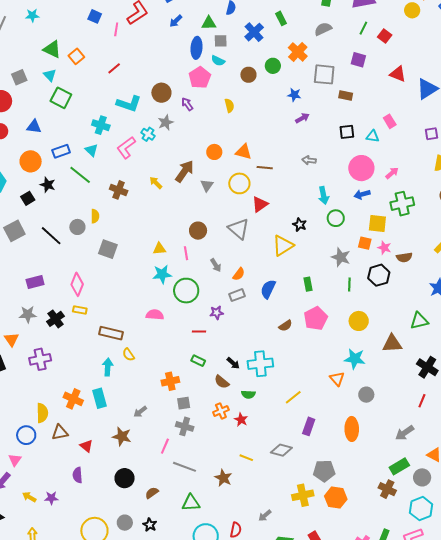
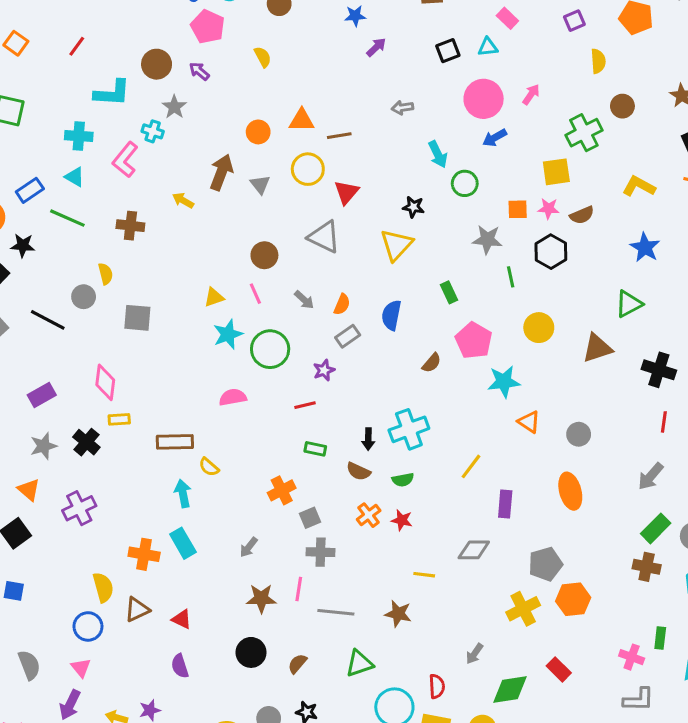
green cross: (402, 204) -> (584, 133), moved
yellow square: (377, 224) -> (556, 172), moved
cyan star: (355, 359) -> (504, 382), moved
black arrow: (233, 363) -> (368, 439), turned 64
brown star: (122, 436) -> (261, 598), moved

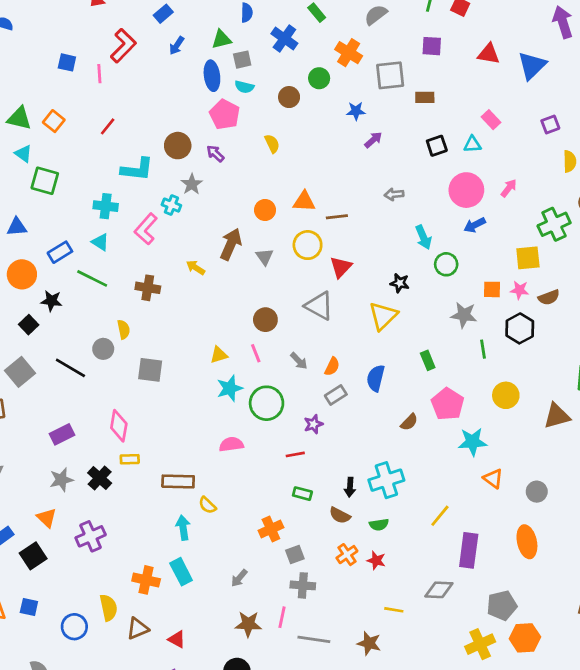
purple rectangle: (505, 504) -> (469, 550), size x1.4
blue circle: (88, 626) -> (74, 627), moved

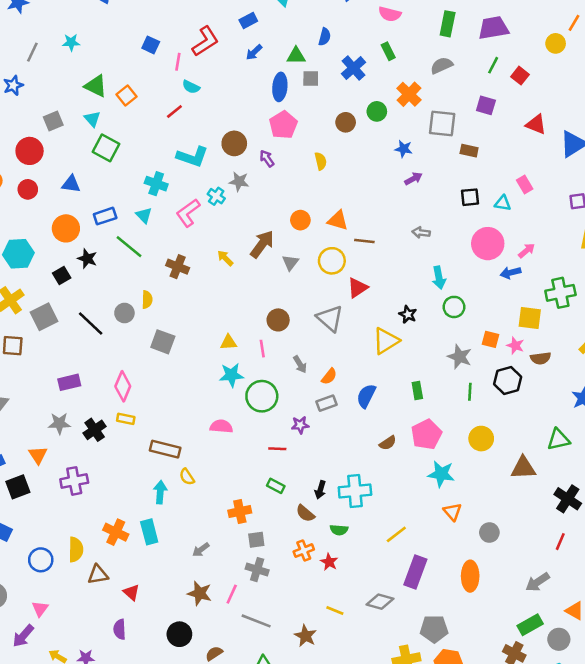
cyan semicircle: (244, 87) -> (191, 87), moved
gray star: (192, 184) -> (239, 182), turned 30
blue arrow: (475, 225) -> (511, 273), moved

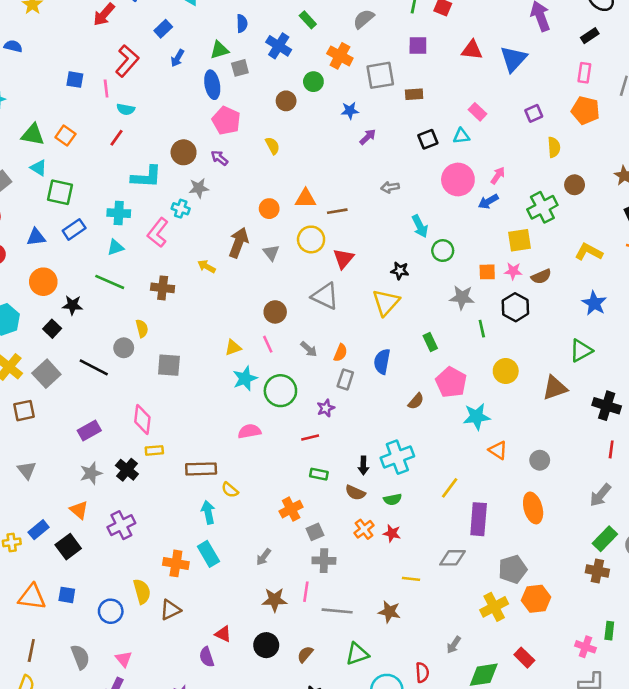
cyan triangle: (144, 215) -> (116, 247), turned -48
blue rectangle: (105, 216) -> (74, 229), moved
gray rectangle: (327, 403) -> (345, 379), turned -36
red triangle: (131, 592) -> (223, 634), moved

